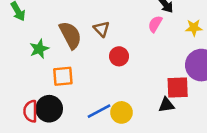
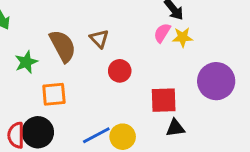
yellow star: (194, 28) -> (183, 37), moved
red square: (178, 88) -> (164, 100), moved

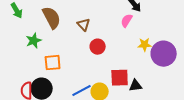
yellow star: (183, 37) -> (145, 45), moved
brown semicircle: (63, 46) -> (52, 18), moved
red square: (164, 100) -> (120, 78), moved

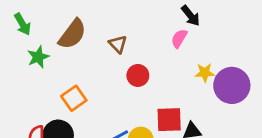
brown semicircle: (52, 18) -> (72, 34), turned 65
green star: (34, 41) -> (38, 57), moved
orange square: (53, 63) -> (74, 98), turned -30

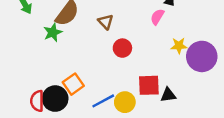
green star: (38, 57) -> (53, 32), moved
orange square: (74, 98) -> (73, 84), moved

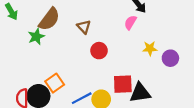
purple circle: (202, 56) -> (170, 58), size x0.6
black triangle: (168, 95) -> (140, 93), size x1.5

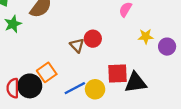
brown triangle: (84, 27) -> (77, 45), moved
green star: (36, 37) -> (13, 24), moved

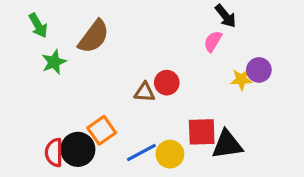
brown triangle: (77, 45) -> (145, 92), turned -42
purple circle: (167, 47) -> (259, 70), moved

